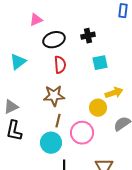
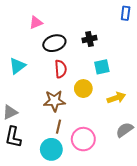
yellow circle: (98, 108) -> (83, 89), moved

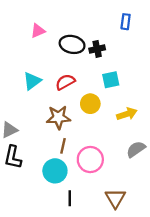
blue rectangle: (126, 13) -> (126, 22), moved
black ellipse: (54, 43) -> (72, 44), moved, turned 30
cyan triangle: (17, 66) -> (32, 81), moved
red semicircle: (61, 69) -> (65, 82), turned -114

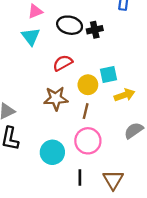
cyan square: (111, 80) -> (109, 74), moved
cyan triangle: (32, 81) -> (31, 37), moved, turned -30
brown line: (63, 146) -> (86, 111), moved
black line: (70, 198) -> (80, 177), moved

